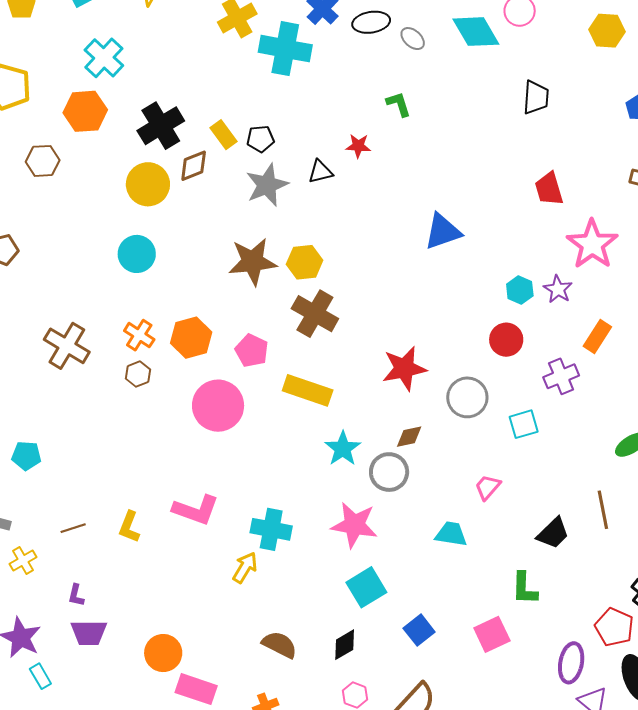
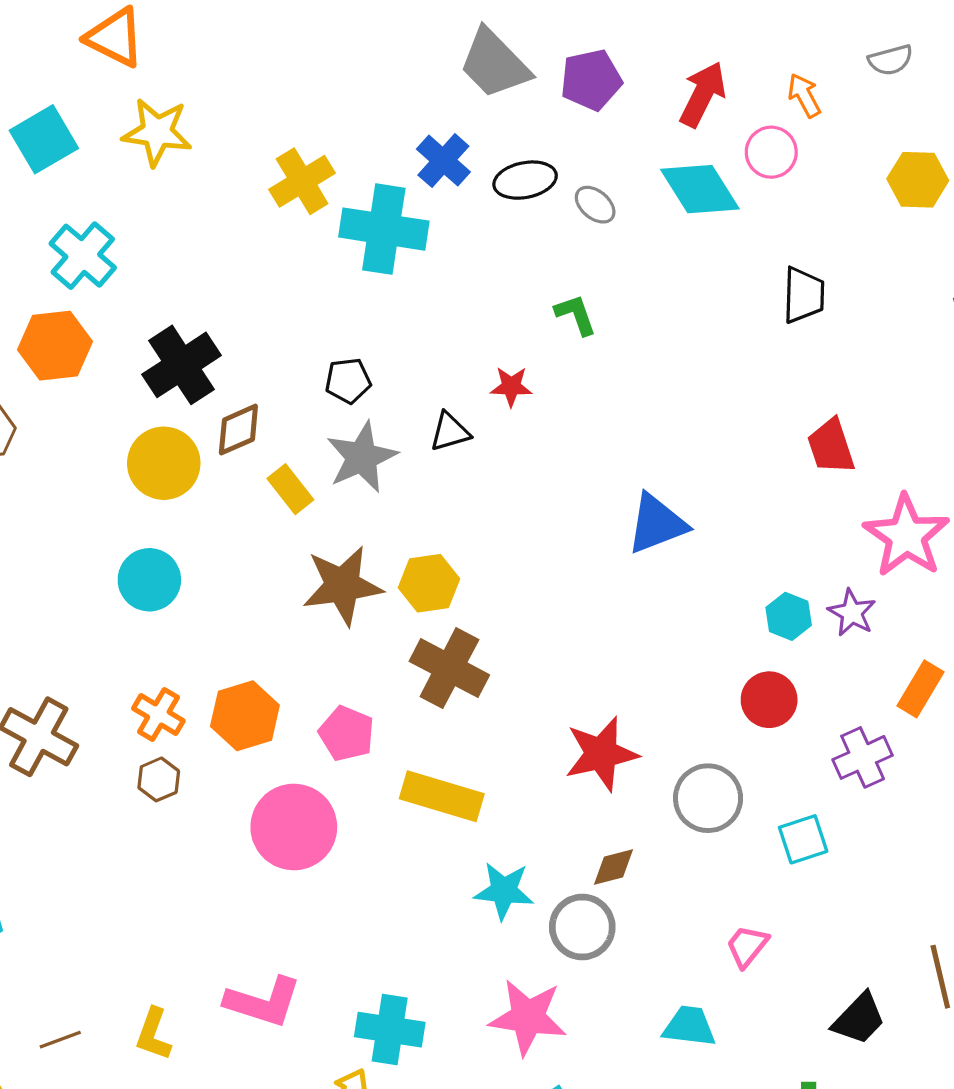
yellow rectangle: (224, 135) -> (290, 489), moved
cyan star: (343, 449) -> (504, 891), turned -30

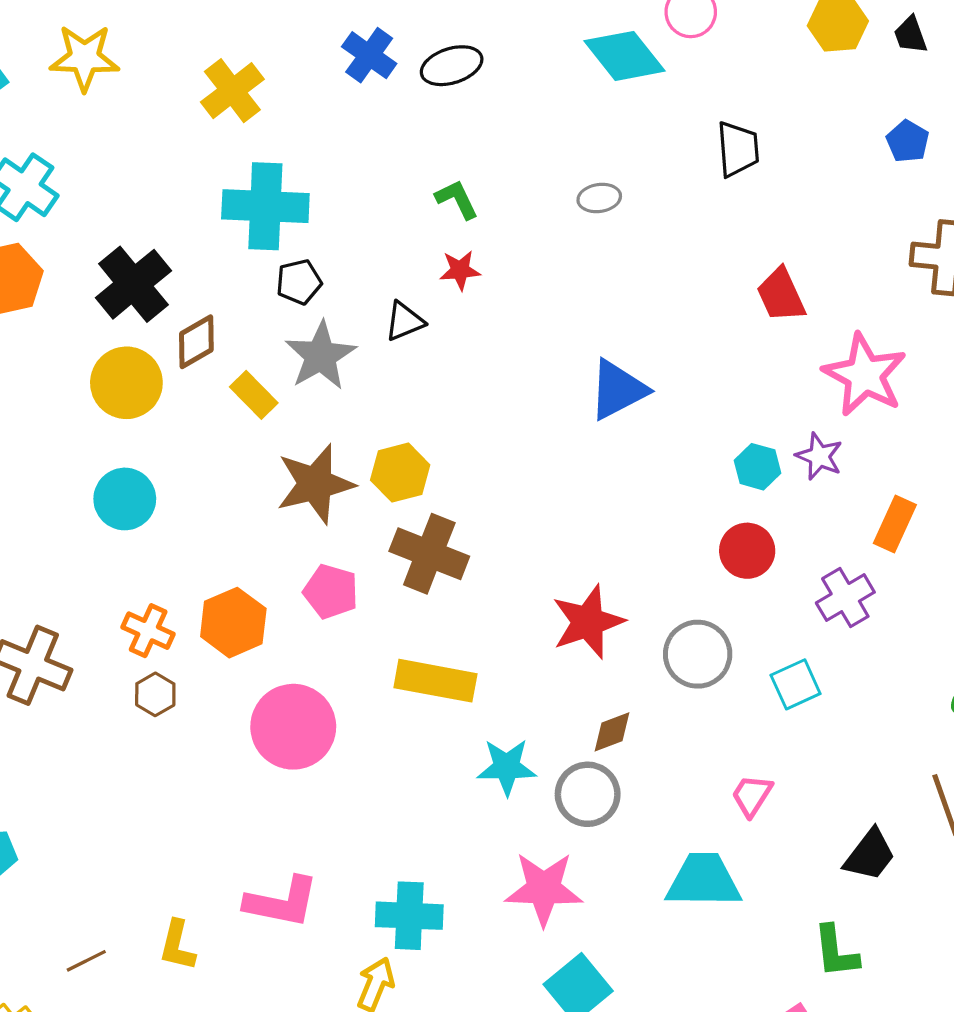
gray ellipse: (595, 205) -> (599, 198), moved, turned -42
cyan cross: (384, 229) -> (265, 206), moved
green L-shape: (576, 315) -> (457, 199), moved
pink pentagon: (347, 734) -> (331, 592), moved
cyan trapezoid: (689, 1026) -> (704, 881), size x1.4

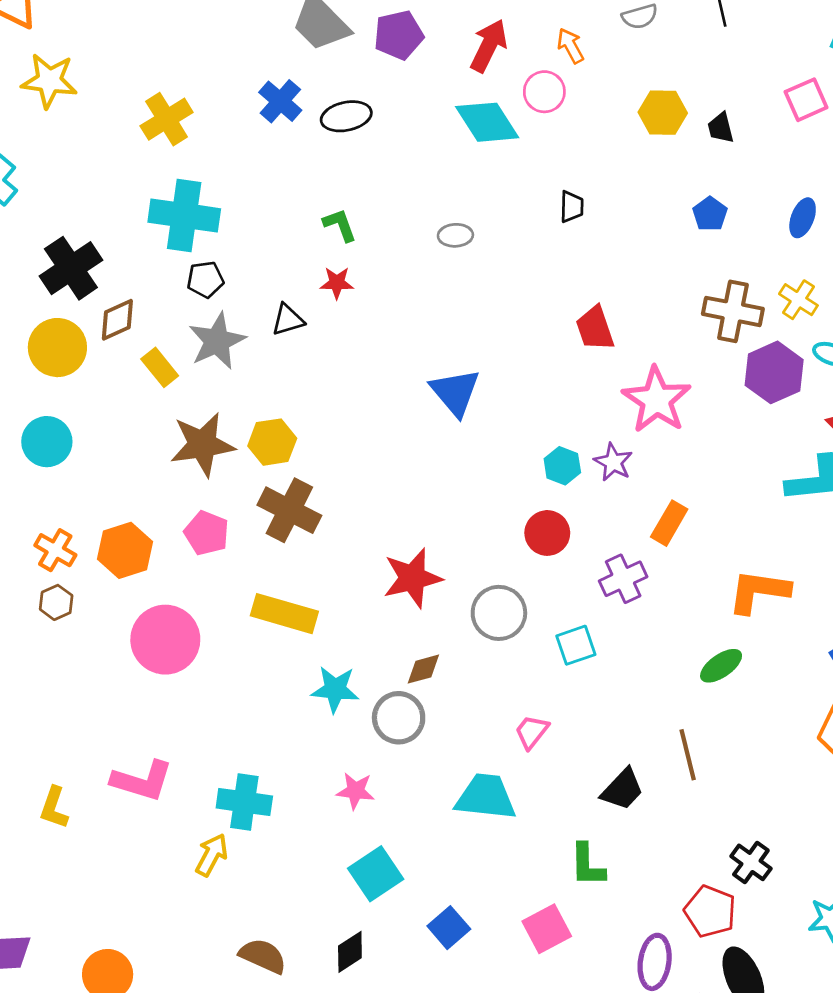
black trapezoid: (738, 149) -> (572, 207), size x0.7
blue triangle: (618, 390) -> (455, 392), turned -48
pink star: (544, 889) -> (355, 791), size x0.6

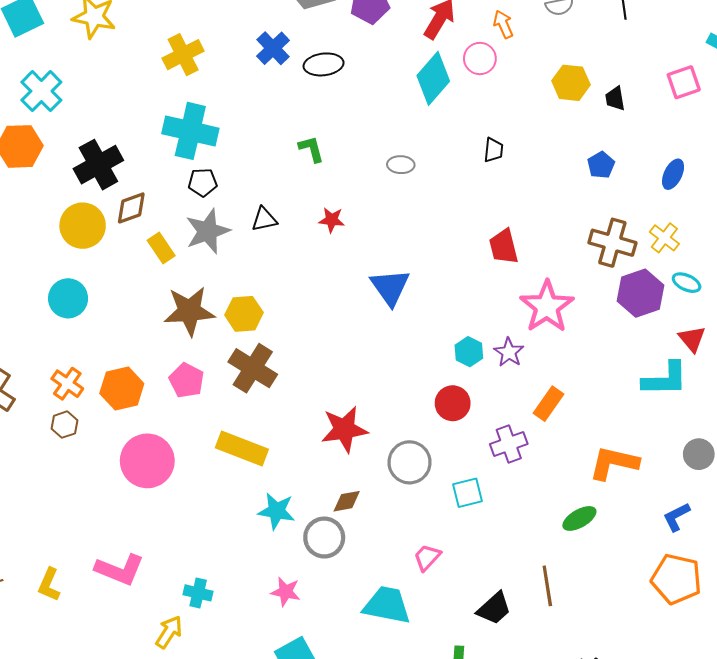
cyan diamond: (487, 122) -> (433, 78), turned 69
red star: (337, 283) -> (332, 220), moved
cyan cross: (244, 802) -> (198, 593), size x0.7

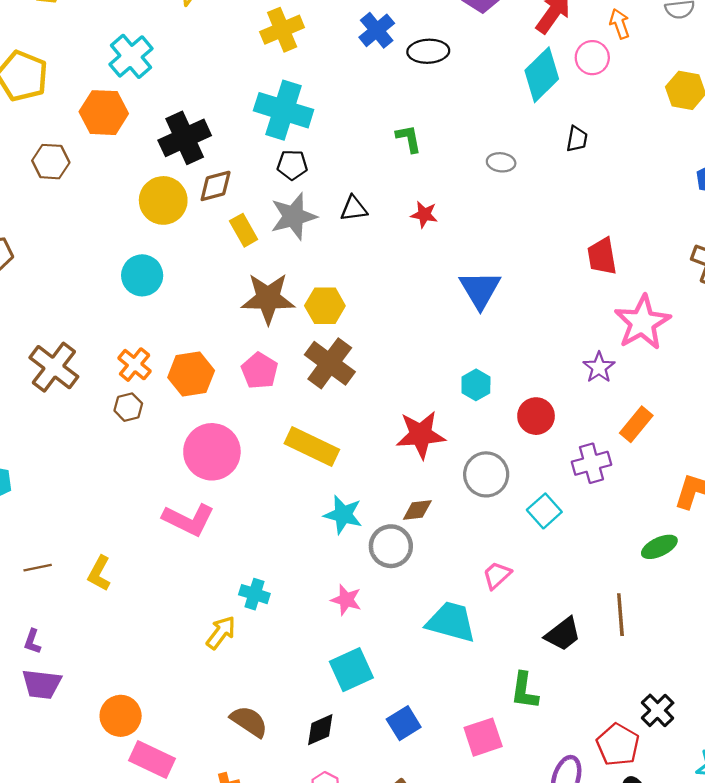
black trapezoid: (494, 150) -> (577, 139), moved
cyan hexagon: (469, 352) -> (476, 385), moved
cyan square: (467, 493) -> (544, 511), turned -32
pink L-shape: (120, 570) -> (189, 520), moved

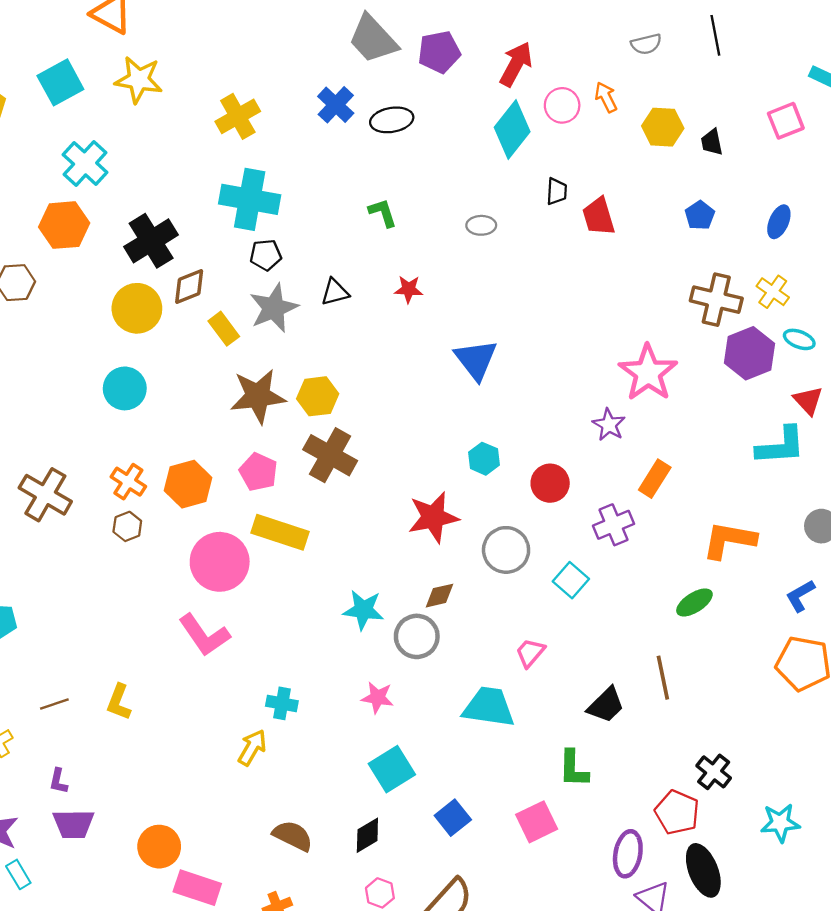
orange arrow: (620, 24) -> (606, 97), moved
red trapezoid: (602, 256) -> (599, 217), moved
yellow rectangle: (312, 446) -> (280, 532), moved
pink L-shape: (189, 520) -> (204, 635), turned 36

